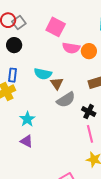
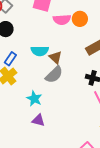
blue rectangle: (12, 75) -> (10, 59), turned 40
gray semicircle: (66, 100) -> (54, 75), moved

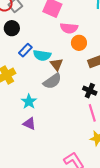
orange circle: (80, 19) -> (79, 43), moved
blue rectangle: (10, 59) -> (25, 50), moved

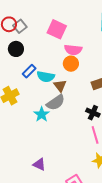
orange circle: (79, 43) -> (71, 64), moved
cyan star: (29, 102) -> (42, 114), moved
purple triangle: (29, 124) -> (39, 164), moved

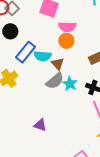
blue rectangle: (29, 71) -> (26, 52), size x1.5
cyan star: (42, 114) -> (70, 84), moved
purple triangle: (39, 164) -> (40, 125), moved

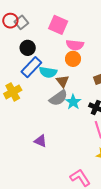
black circle: (10, 31) -> (28, 48), moved

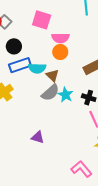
blue rectangle: (31, 67) -> (20, 65), turned 35

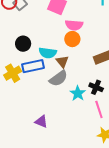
black circle: (14, 46) -> (23, 44), moved
blue rectangle: (20, 65) -> (33, 66), moved
cyan star: (65, 95) -> (78, 93), moved

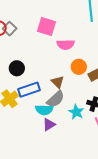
orange circle: (72, 39) -> (79, 67), moved
cyan semicircle: (48, 53) -> (44, 110), moved
purple triangle: (41, 122) -> (49, 125), moved, turned -48

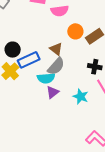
black circle: (17, 68) -> (13, 50), moved
cyan star: (76, 112) -> (81, 97), moved

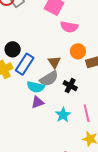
blue rectangle: (29, 60) -> (25, 64), turned -50
black cross: (95, 67) -> (70, 86), moved

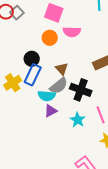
black circle: (13, 49) -> (32, 59), moved
orange circle: (78, 51) -> (50, 38), moved
black cross: (70, 86) -> (81, 90), size x1.5

